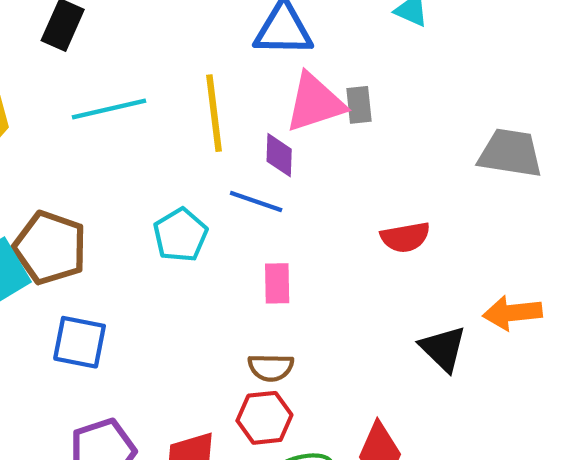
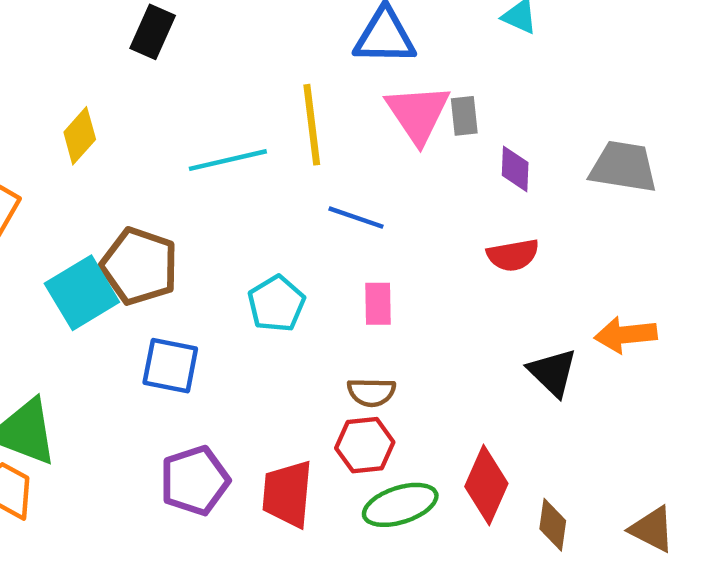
pink triangle: (315, 103) -> (418, 114), turned -46
cyan line: (109, 109) -> (228, 160), moved
purple diamond: (279, 155) -> (515, 169), moved
cyan pentagon: (180, 235) -> (276, 304), moved

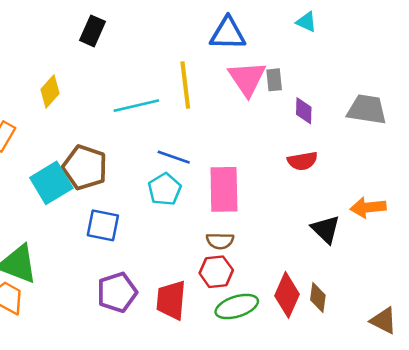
blue line: (356, 218) -> (174, 157), moved
pink rectangle: (378, 304) -> (224, 189), size x1.8
brown diamond: (553, 525) -> (318, 297), moved

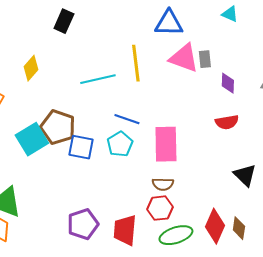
pink triangle: (247, 79) -> (184, 58), turned -36
blue square: (103, 225) -> (81, 147), moved

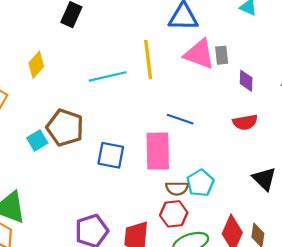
blue line: (127, 119) -> (180, 119), moved
cyan square: (32, 139) -> (37, 140), size x0.6
cyan pentagon: (120, 144) -> (200, 183), moved
pink rectangle: (166, 144) -> (158, 151), moved
blue square: (81, 147) -> (111, 155), moved

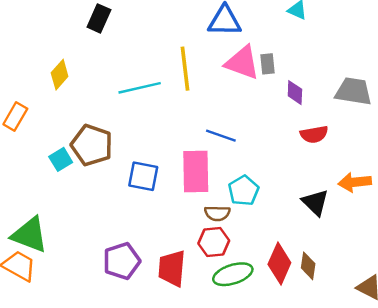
red semicircle: (245, 122) -> (314, 134), moved
cyan pentagon: (200, 183) -> (244, 191), moved

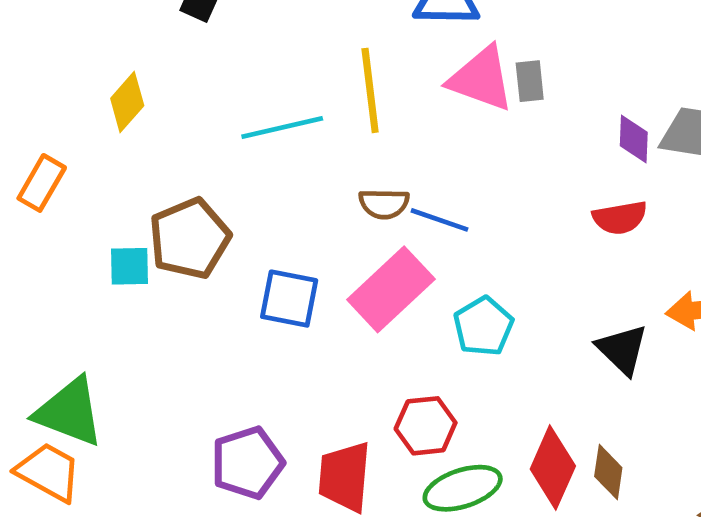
purple diamond: (295, 93) -> (634, 139), moved
brown pentagon: (92, 145) -> (190, 238), turned 30
cyan square: (61, 159) -> (130, 266), turned 30
pink rectangle: (196, 171) -> (391, 289), turned 48
brown semicircle: (217, 213) -> (384, 204), moved

